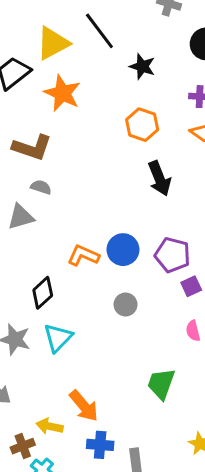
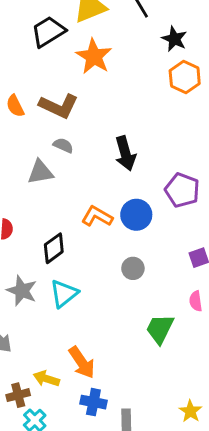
orange hexagon: (142, 125) -> (185, 77), moved
black arrow: (159, 178) -> (125, 153), moved
purple pentagon: (173, 255) -> (182, 190), moved
green trapezoid: (161, 384) -> (160, 329), moved

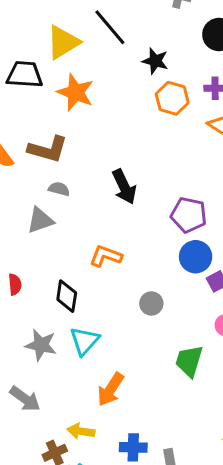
black trapezoid: (48, 32) -> (25, 75), turned 45
blue circle: (136, 215) -> (196, 257), moved
black diamond: (54, 248) -> (67, 296), turned -36
orange arrow: (82, 362) -> (111, 389), moved, turned 76

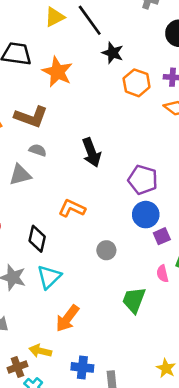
yellow triangle: (63, 42) -> (55, 17), moved, size x0.7
black star: (155, 61) -> (113, 53), moved

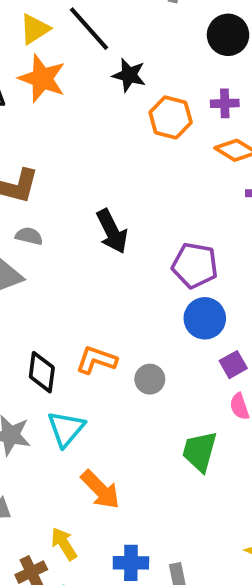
orange star: (57, 72) -> (42, 78), moved
orange L-shape: (72, 208) -> (96, 360), moved
purple square: (162, 236) -> (233, 365), moved
orange arrow: (67, 318) -> (100, 490), turned -76
yellow arrow: (40, 351) -> (64, 544), turned 50

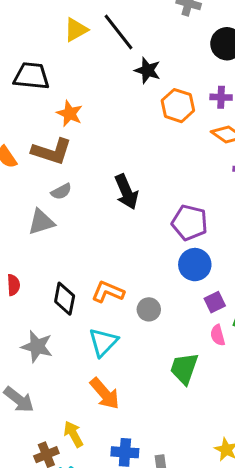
orange star: (42, 78) -> (70, 114), moved, size x0.7
gray semicircle: (29, 236) -> (61, 191), turned 135
cyan triangle: (66, 429) -> (103, 342), moved

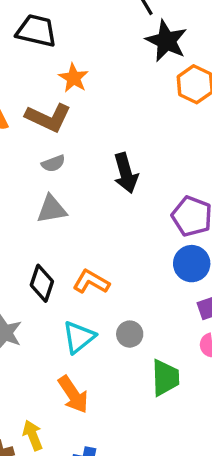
black star: (148, 70) -> (166, 41), size x1.4
gray triangle: (41, 222) -> (52, 209), moved
gray circle: (149, 309) -> (130, 334), moved
green trapezoid: (184, 368) -> (165, 378), turned 152

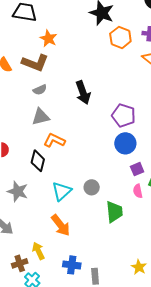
orange L-shape: (91, 282) -> (54, 140), moved

